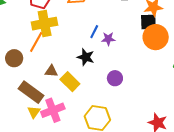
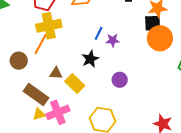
black star: (86, 57) -> (90, 59), turned 30
yellow triangle: (34, 112) -> (39, 114), turned 40

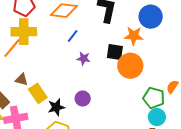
black square: (153, 23) -> (115, 52), moved
blue line: (99, 33) -> (73, 36), moved
black star: (90, 59) -> (56, 107), moved

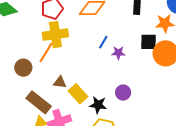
blue line: (73, 36) -> (103, 42), moved
black star: (56, 107) -> (98, 105), turned 30

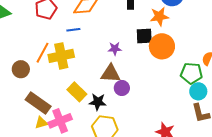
yellow cross: (55, 35) -> (61, 56), moved
blue line: (103, 42) -> (73, 30), moved, turned 56
brown triangle: (60, 82) -> (111, 74), moved, size x1.5

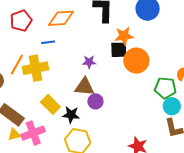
orange star: (159, 16) -> (124, 36), moved

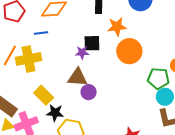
black square: (119, 50) -> (92, 43), moved
black star: (71, 115) -> (55, 113), moved

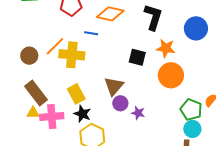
purple star: (82, 53) -> (138, 113), moved
brown triangle: (77, 77) -> (114, 86), turned 50

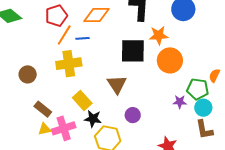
orange line: (55, 46) -> (64, 35), moved
black square: (137, 57) -> (133, 51), size x1.5
brown rectangle: (36, 93) -> (43, 109), size x0.7
purple circle: (120, 103) -> (133, 115), moved
purple star: (138, 113) -> (180, 102), moved

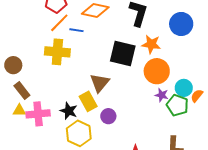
brown circle: (28, 74) -> (13, 65), moved
yellow rectangle: (82, 101) -> (88, 101), moved
purple star: (180, 102) -> (162, 95), moved
cyan circle: (203, 108) -> (184, 88), moved

